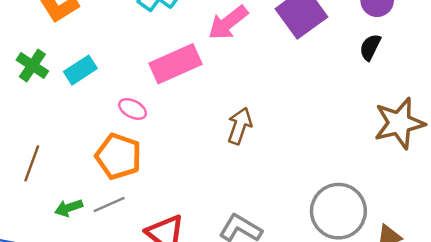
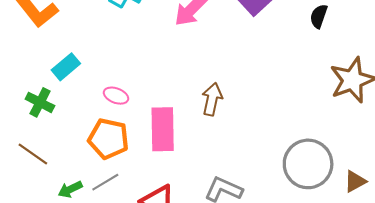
pink rectangle: (175, 64) -> (163, 129), moved, turned -60
green cross: (32, 66) -> (40, 102), moved
brown line: (32, 163) -> (33, 154), turned -68

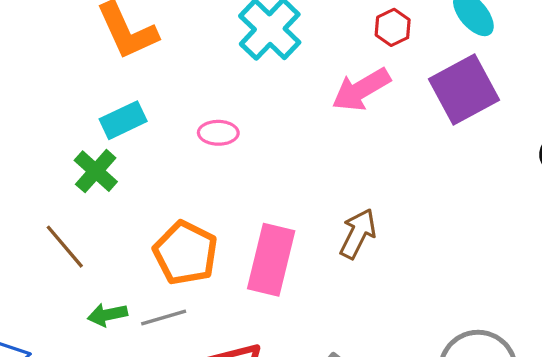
cyan rectangle: (66, 67) -> (123, 120), moved
pink ellipse: (116, 96) -> (218, 133), moved, turned -35

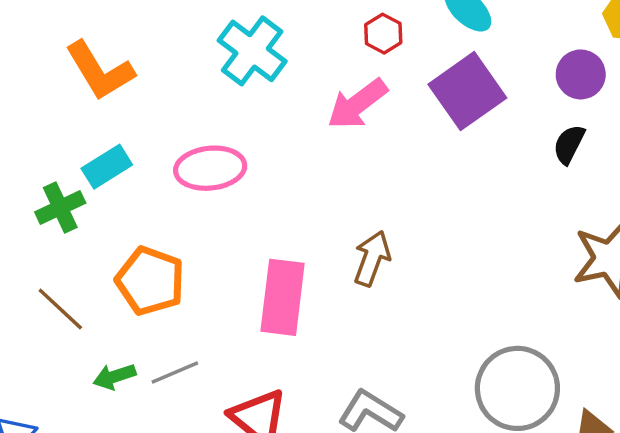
pink ellipse: (218, 133) -> (210, 168), size x1.6
green cross: (96, 171) -> (60, 208), moved, turned 30
orange pentagon: (185, 253) -> (150, 281), moved

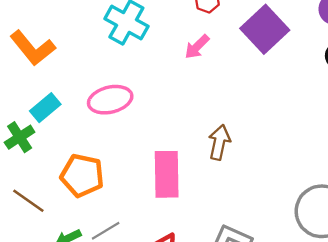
pink arrow: (357, 104) -> (197, 47), size x0.7

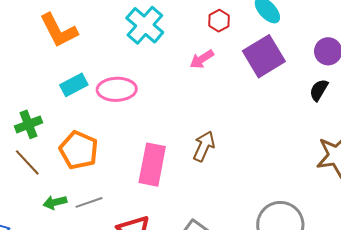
cyan rectangle: (45, 108) -> (74, 85), moved
green cross: (20, 137) -> (29, 124), moved

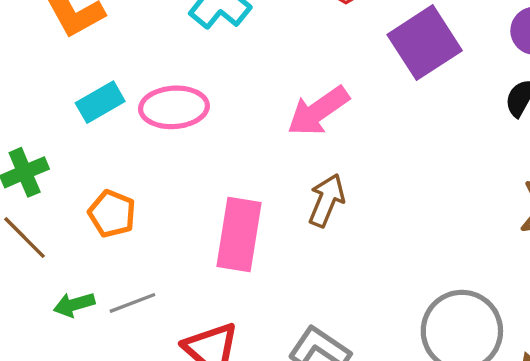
pink arrow: (202, 59) -> (318, 111), moved, size x1.5
orange pentagon: (79, 150) -> (112, 214), size x0.7

